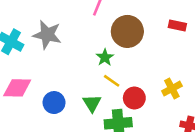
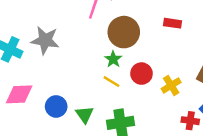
green star: (105, 57) -> (113, 59), moved
red circle: (134, 98) -> (142, 74), moved
green triangle: (92, 103) -> (85, 115), moved

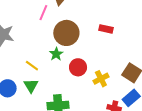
yellow line: (111, 82) -> (32, 66), moved
green triangle: (85, 115) -> (31, 86), moved

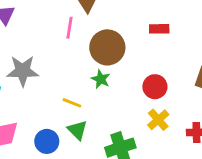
red circle: (78, 67) -> (155, 87), moved
yellow cross: (101, 79) -> (158, 120), moved

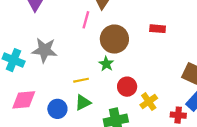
red circle: (155, 87) -> (127, 87), moved
yellow line: (72, 103) -> (81, 80), turned -40
green triangle: (77, 130) -> (83, 102), turned 42

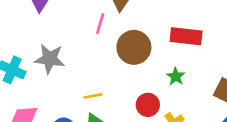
red rectangle: (158, 29) -> (186, 36), size x1.6
green star: (106, 64) -> (176, 76), moved

